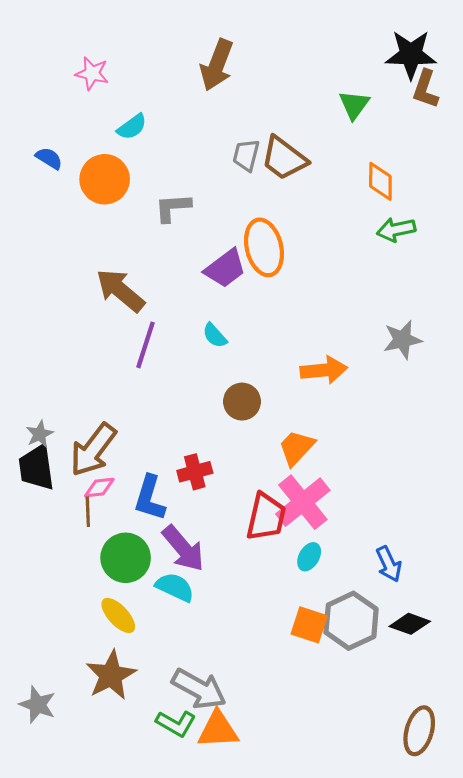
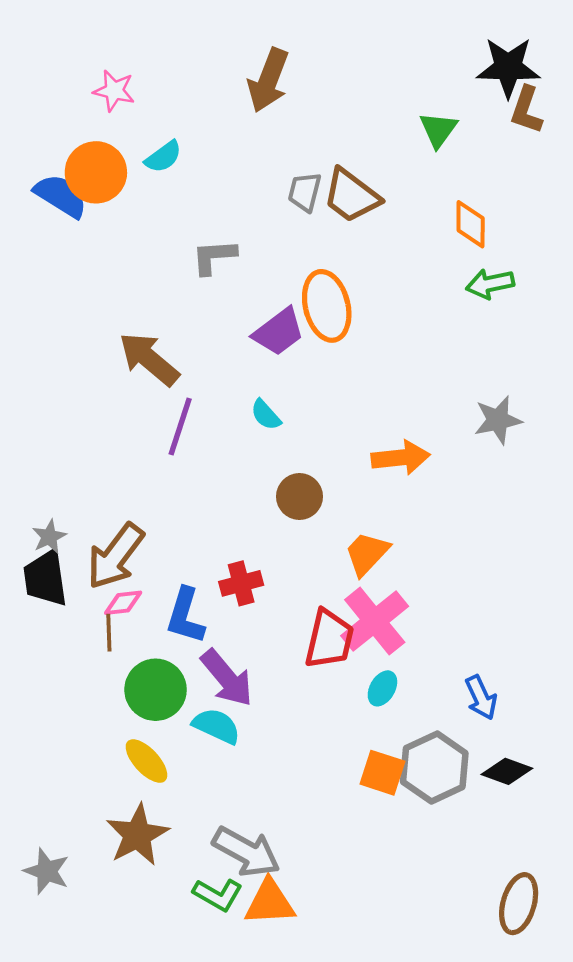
blue semicircle: (49, 158) -> (61, 196), size x1.6
orange circle: (105, 179) -> (96, 172), moved

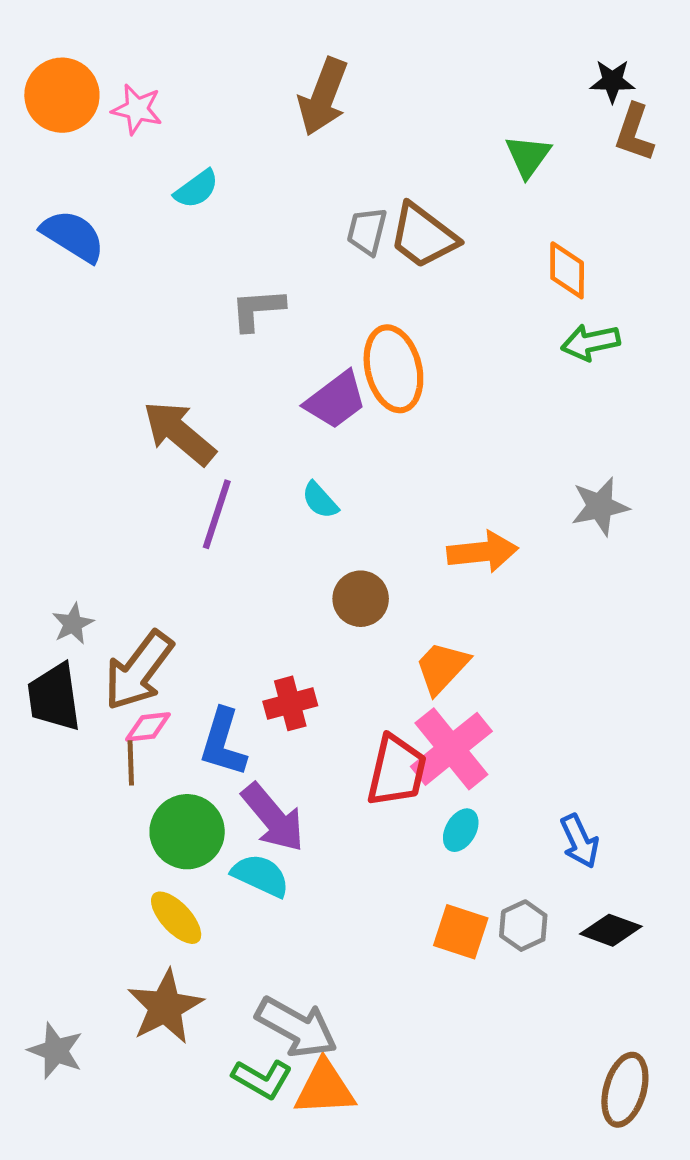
black star: (508, 67) -> (612, 81), size x0.6
orange circle: (96, 172) -> (62, 95), moved
gray star: (49, 537) -> (73, 624), moved
gray hexagon: (434, 767) -> (523, 926), size x0.6

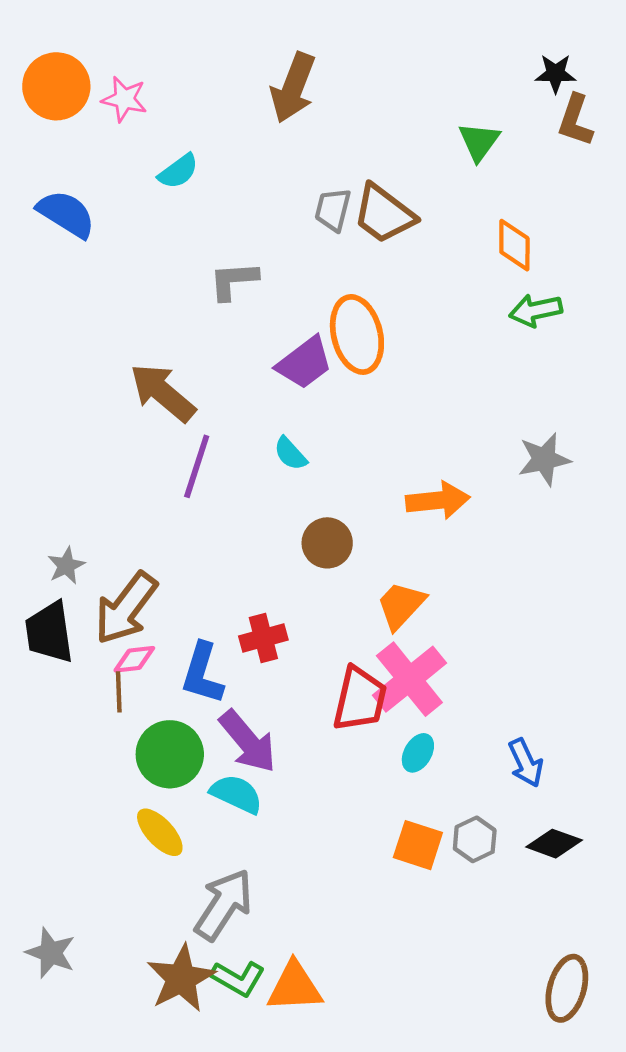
brown star: (165, 1007) -> (181, 978), moved
gray arrow: (297, 1027) -> (224, 905), moved, turned -86

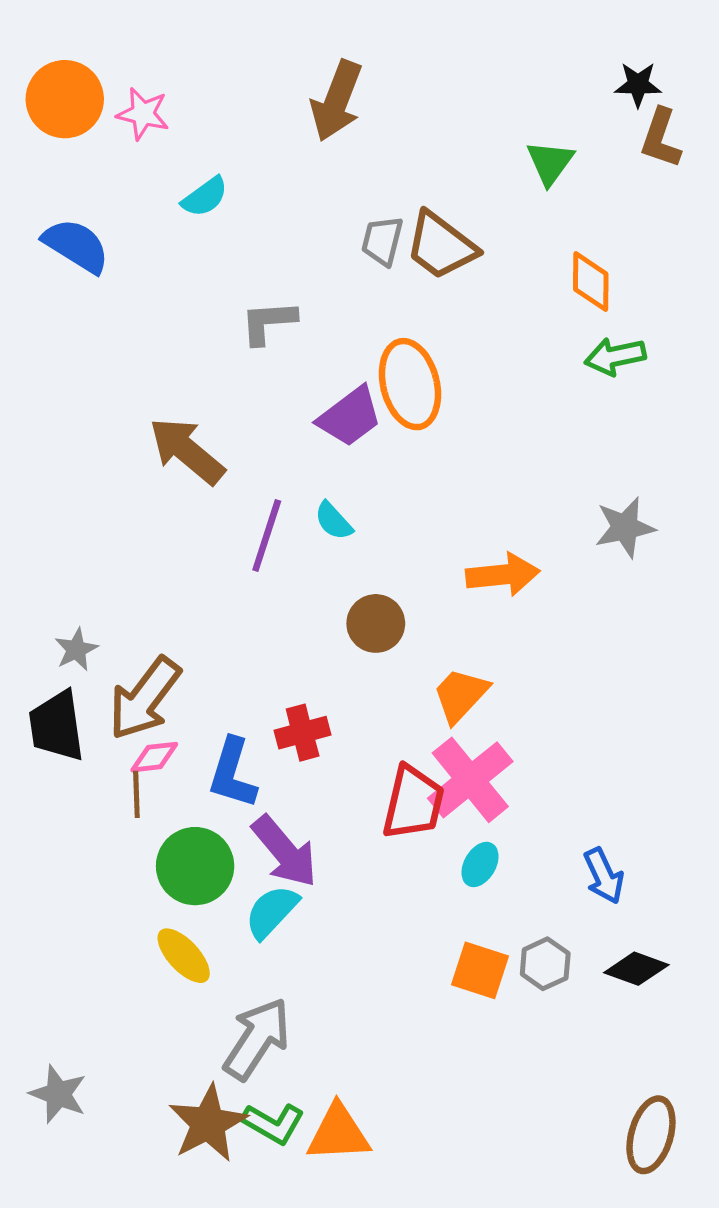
purple line: (197, 466) -> (267, 536), moved
cyan semicircle: (236, 794) -> (272, 912), turned -72

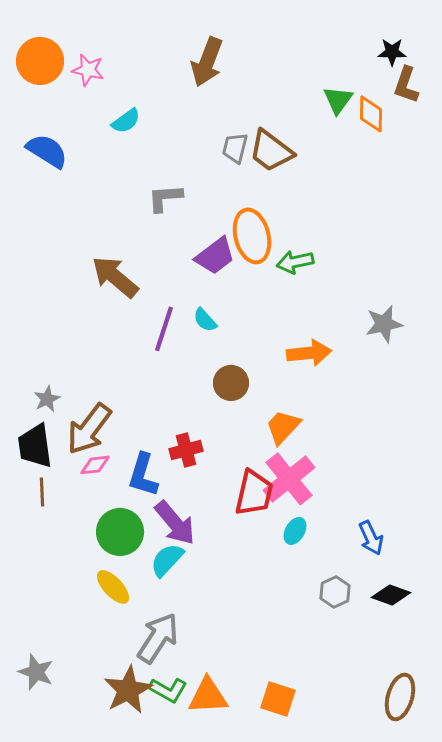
orange diamond: (591, 282) -> (371, 114), moved
green arrow: (615, 356) -> (295, 262), moved
brown line: (136, 794) -> (42, 492), moved
orange square: (480, 970) -> (278, 699), moved

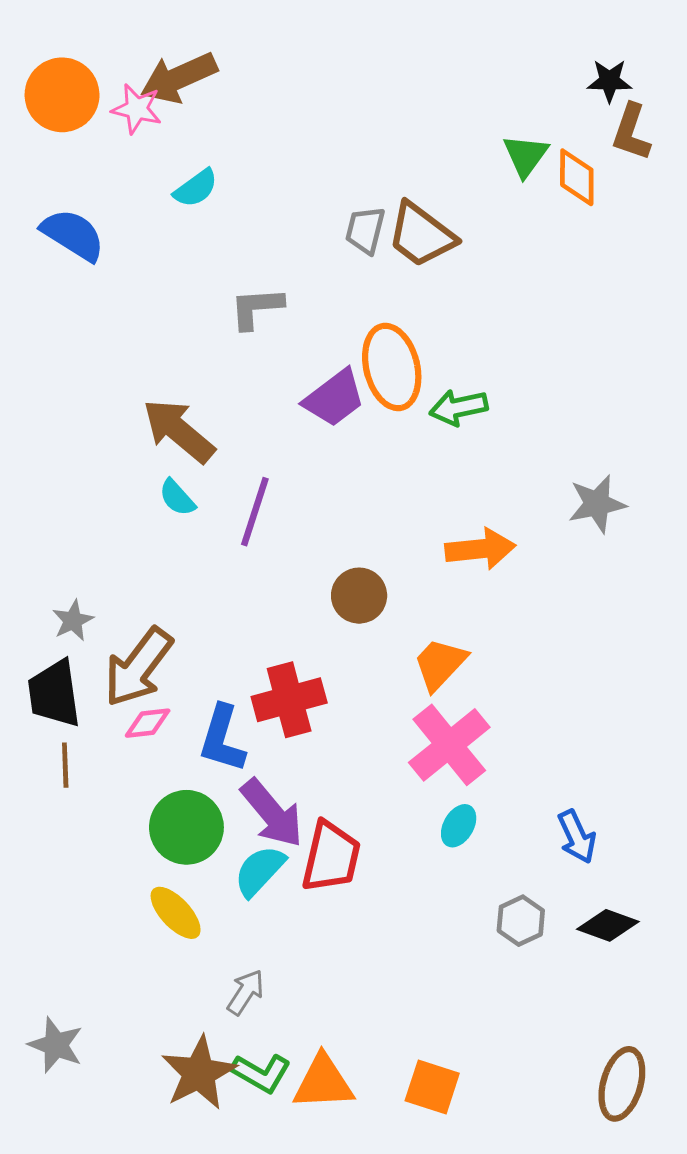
brown arrow: (207, 62) -> (179, 78), moved, turned 45
cyan semicircle: (205, 320) -> (177, 498), moved
red cross: (186, 450) -> (289, 700), size x1.4
red trapezoid: (254, 493) -> (331, 857), moved
gray arrow: (158, 638) -> (246, 992), size x0.6

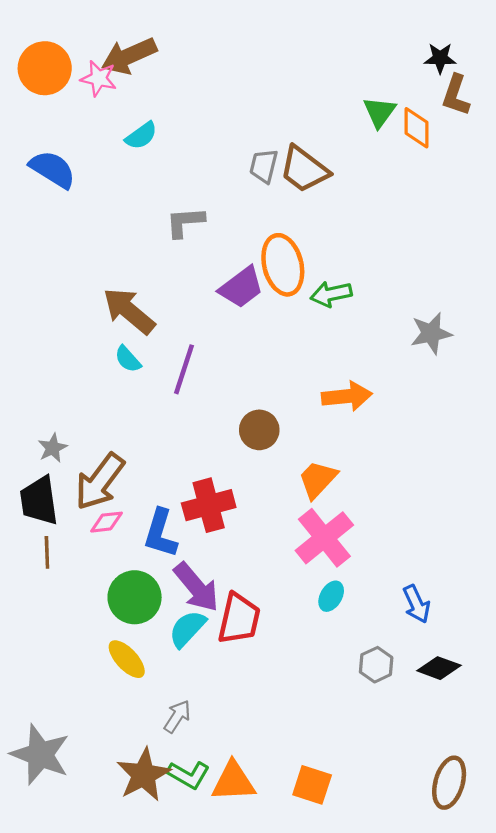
gray star: (597, 504) -> (431, 333), moved
gray star: (56, 1045) -> (40, 755), size x1.5

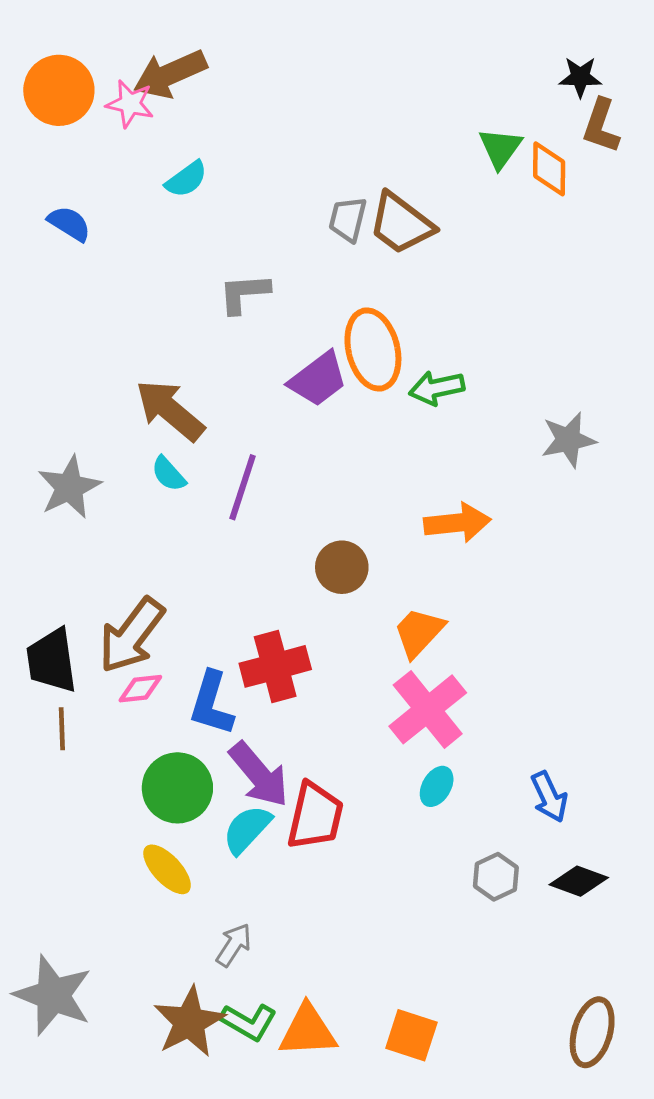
blue semicircle: (53, 169) -> (69, 224), size x0.7
gray star: (53, 448) -> (69, 487), moved, size x1.6

